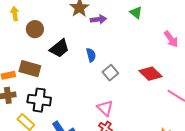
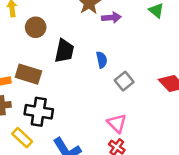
black trapezoid: (59, 48) -> (64, 51), turned -40

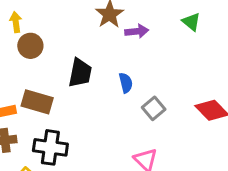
brown circle: (36, 27) -> (30, 46), moved

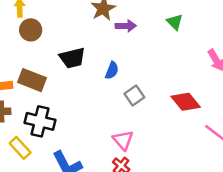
black trapezoid: (80, 73) -> (72, 58), turned 60
blue semicircle: (126, 83) -> (112, 70), turned 30

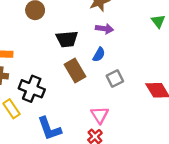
purple arrow: (126, 26) -> (104, 29), moved
brown rectangle: (32, 80) -> (75, 71), moved, turned 30

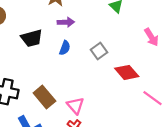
brown rectangle: (75, 71) -> (44, 97), moved
gray square: (115, 78) -> (99, 51), moved

